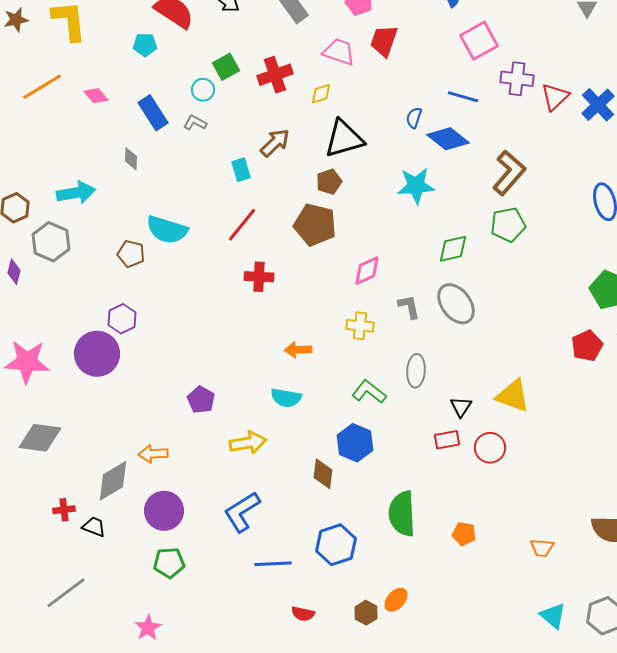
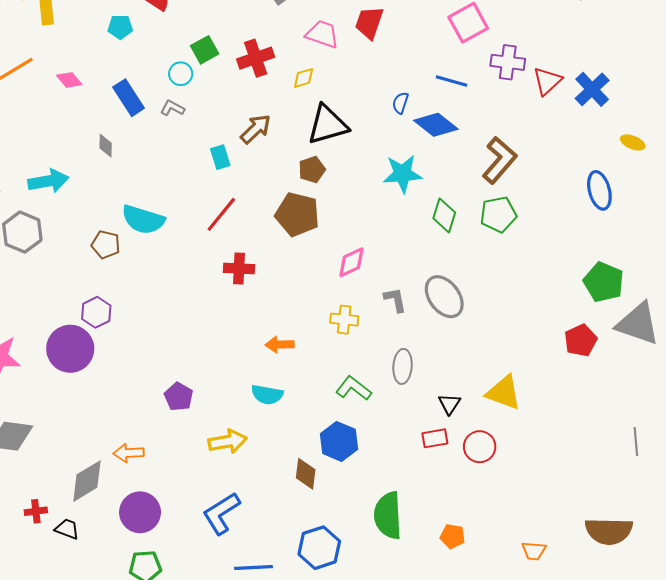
green diamond: (453, 249) -> (444, 215), moved, turned -60

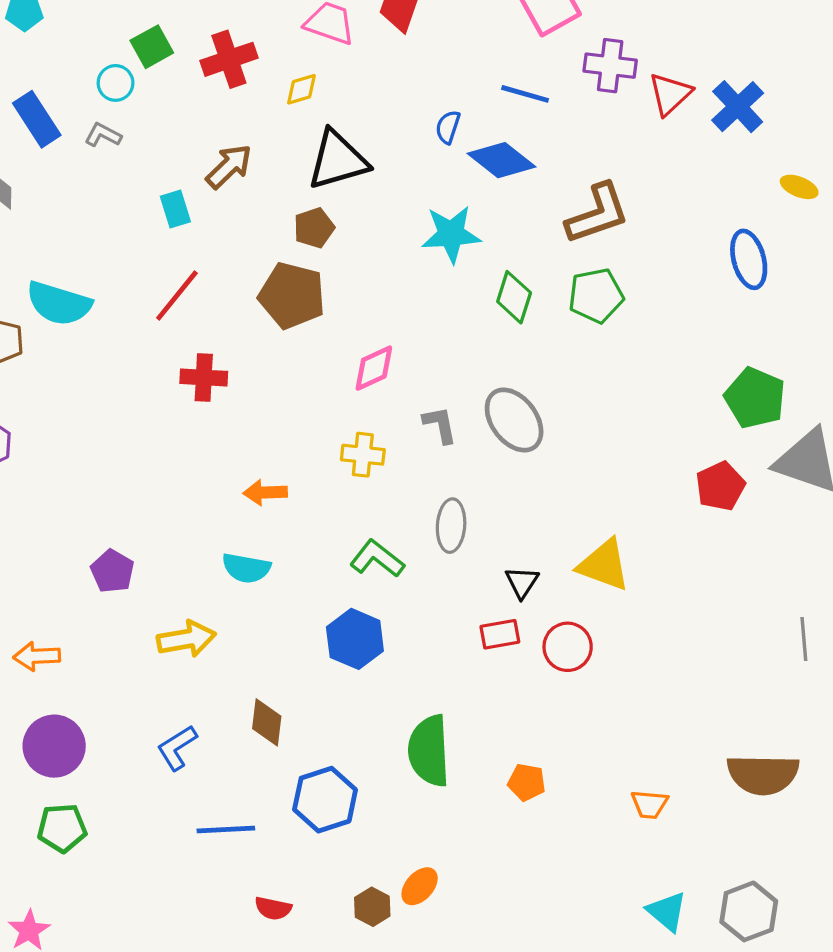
brown L-shape: (499, 160) -> (598, 214), turned 30
brown diamond: (306, 474) -> (267, 722), moved
blue L-shape: (221, 513) -> (177, 748), size x0.7

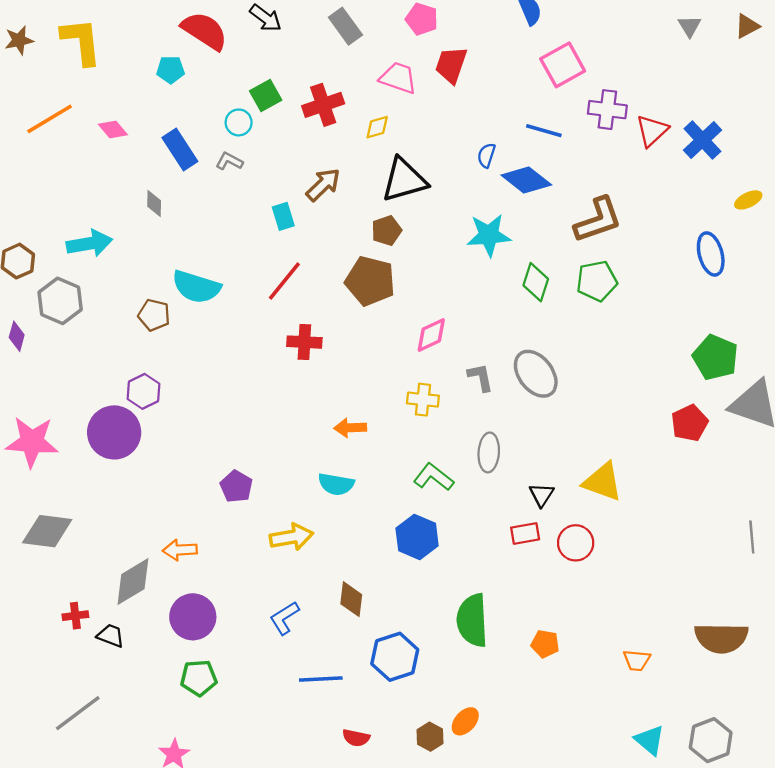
yellow ellipse: (799, 187) -> (748, 200), turned -48

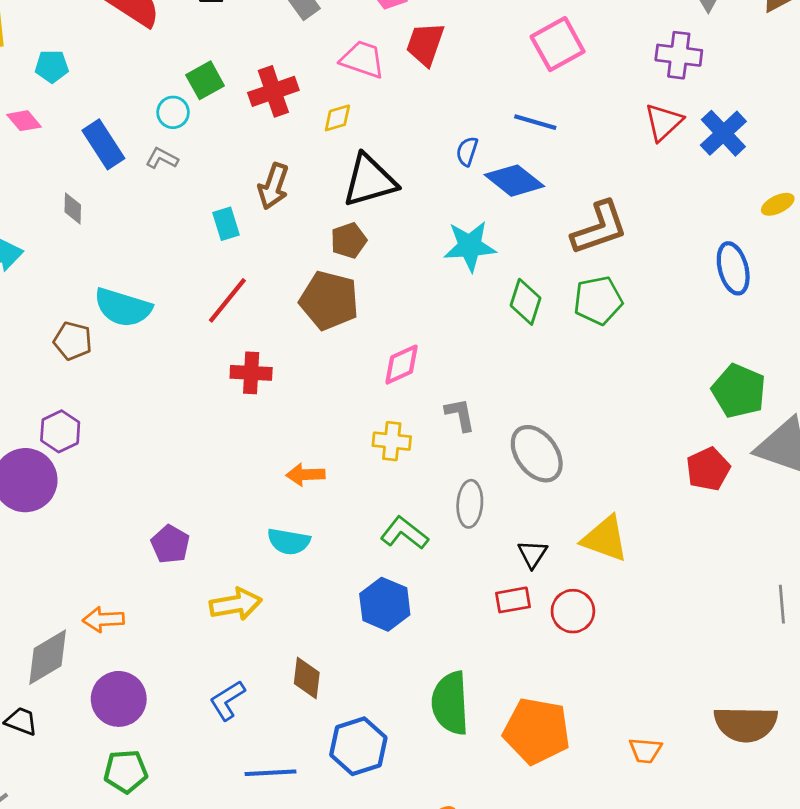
cyan pentagon: (170, 70) -> (52, 66), moved
purple cross: (607, 110) -> (679, 55), moved
brown arrow: (323, 185) -> (273, 186), turned 153
gray ellipse: (536, 374) -> (537, 454), moved
orange pentagon: (545, 644) -> (537, 731), size x2.0

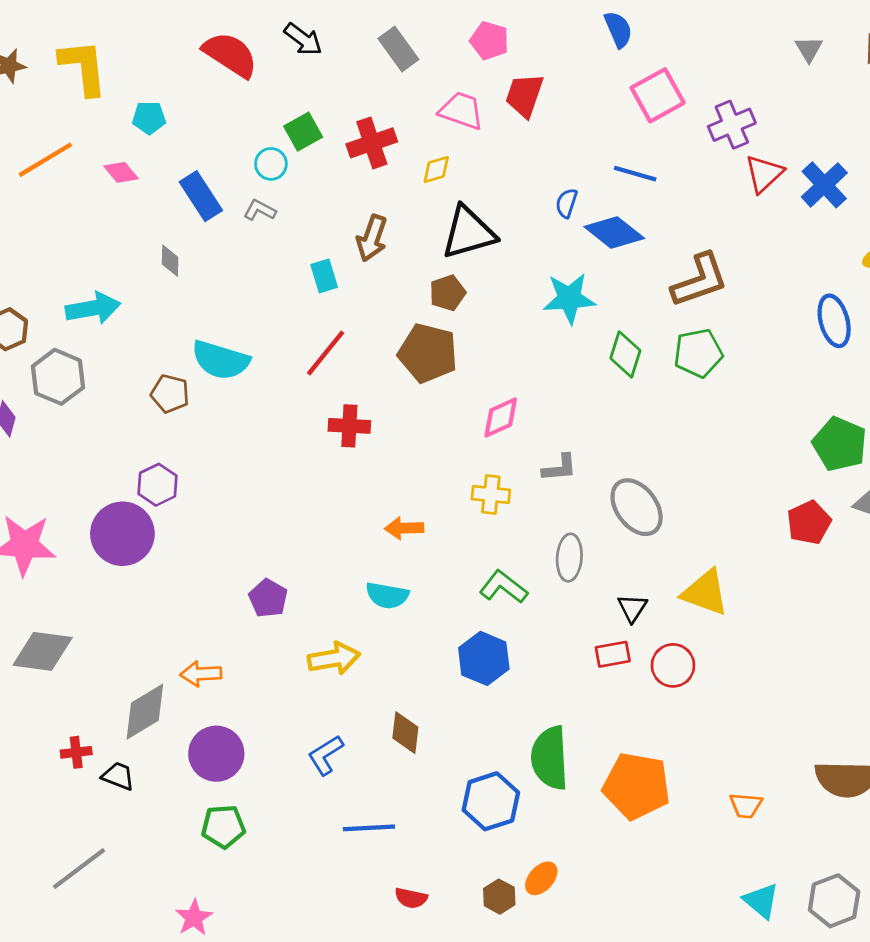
purple cross: (679, 55) -> (732, 125), moved, turned -30
gray L-shape: (460, 415) -> (560, 468), turned 96
blue hexagon: (358, 746) -> (491, 801), moved

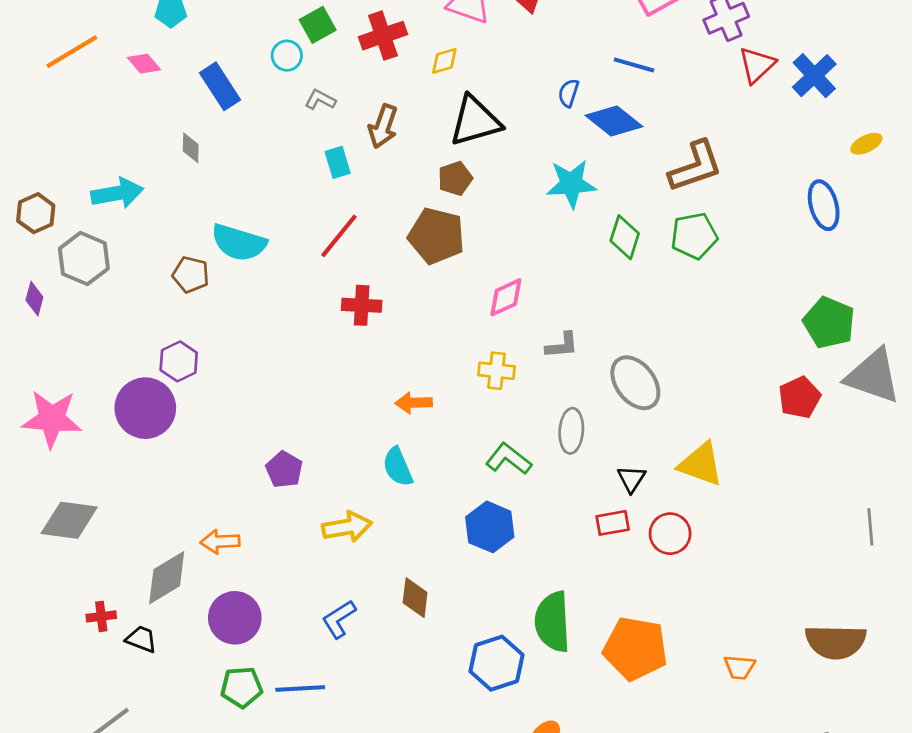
gray L-shape: (260, 210) -> (320, 100), moved
cyan semicircle: (387, 595) -> (398, 467), turned 57
blue line: (369, 828) -> (300, 689), moved

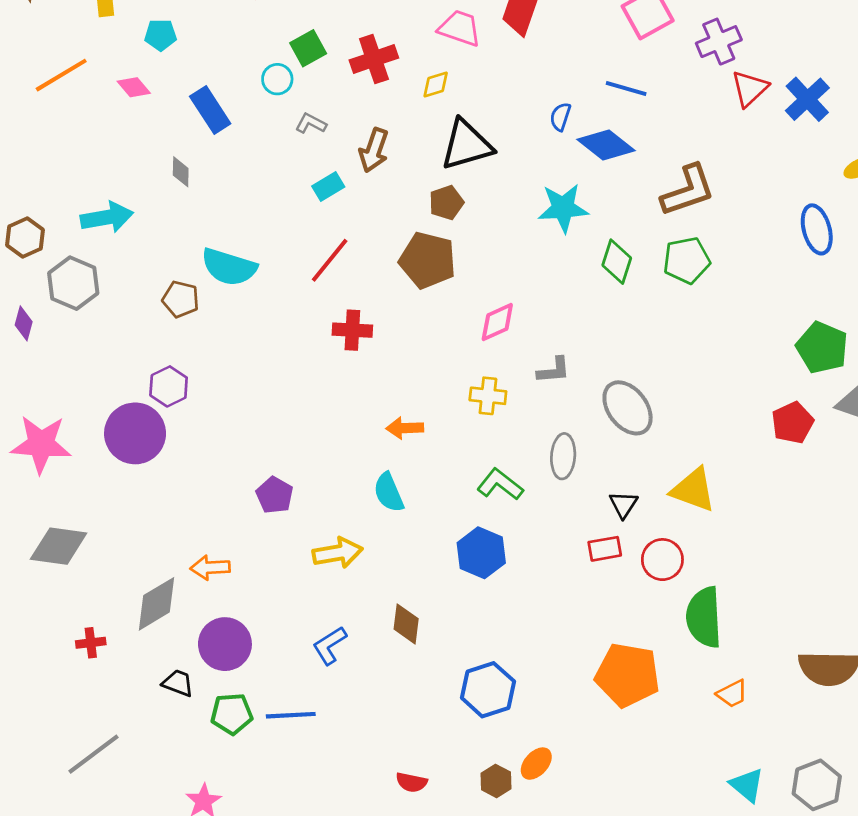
cyan rectangle: (338, 162) -> (328, 186), turned 76
green semicircle: (553, 622) -> (704, 617), moved
black trapezoid: (141, 639) -> (178, 683), moved
orange trapezoid: (740, 667) -> (732, 694), turned -32

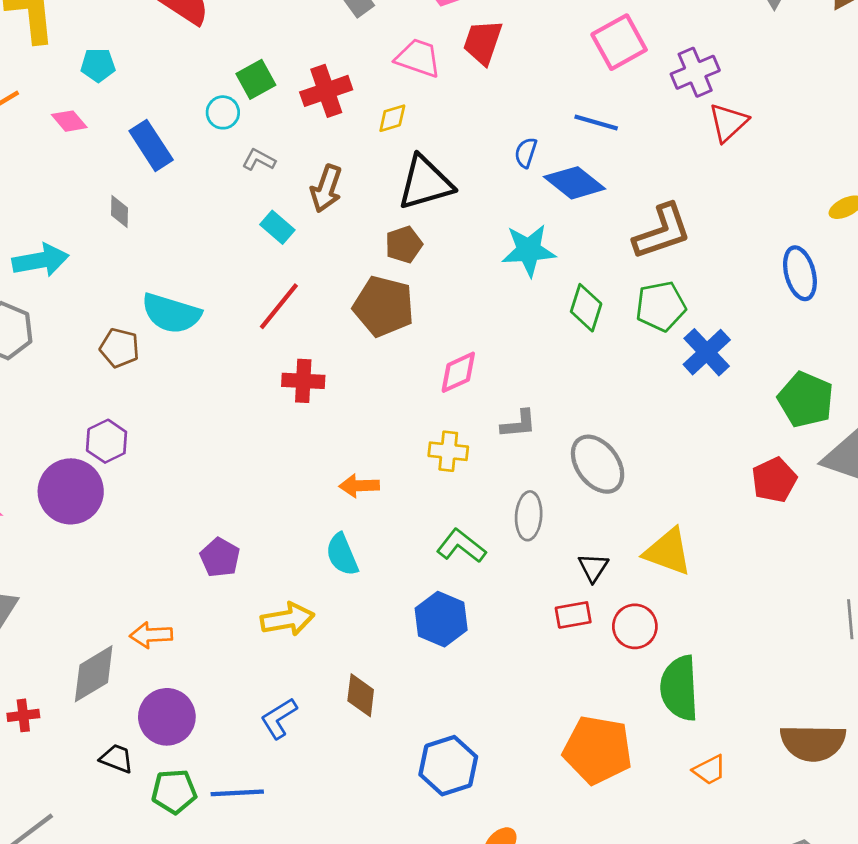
blue cross: (807, 99) -> (707, 352), moved
cyan rectangle: (328, 186) -> (277, 227), turned 72

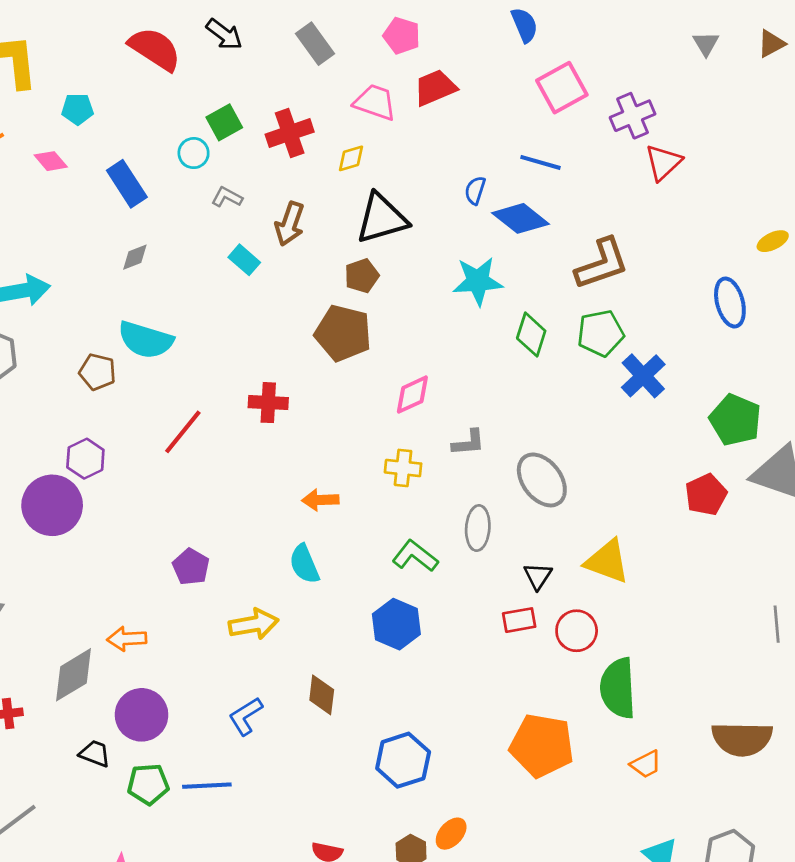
red trapezoid: (483, 42) -> (435, 88), turned 48
gray diamond: (119, 211) -> (135, 257), moved, turned 68
red line: (279, 306) -> (183, 432), moved

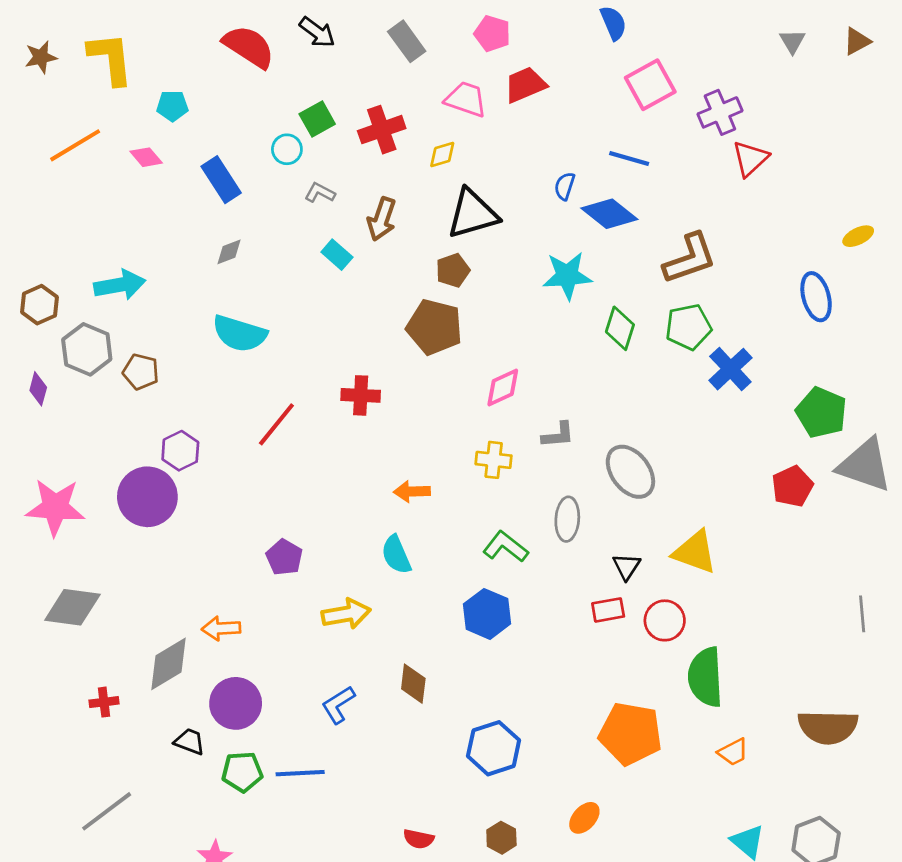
brown pentagon: (97, 372) -> (141, 372), moved
orange ellipse: (451, 834) -> (584, 818), moved

